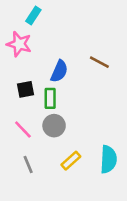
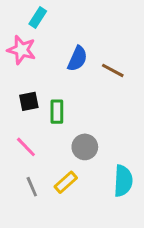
blue semicircle: (59, 71) -> (77, 59), moved
gray circle: (54, 126) -> (85, 147), moved
yellow rectangle: (71, 161) -> (66, 182), moved

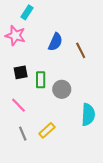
brown line: (113, 70) -> (81, 50), turned 35
gray circle: (85, 147) -> (62, 89), moved
cyan semicircle: (123, 181) -> (88, 115), moved

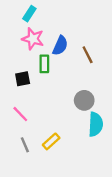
pink star: (15, 36) -> (33, 39), moved
green rectangle: (41, 80) -> (44, 64), moved
gray circle: (62, 89) -> (84, 100), moved

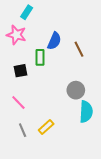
pink star: (33, 39) -> (16, 35), moved

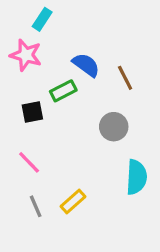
blue semicircle: (54, 41) -> (86, 65), turned -78
green rectangle: (40, 57) -> (63, 91), turned 63
gray circle: (76, 90) -> (114, 127), moved

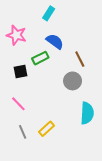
cyan rectangle: (42, 19) -> (49, 13), moved
brown line: (125, 78) -> (80, 59), moved

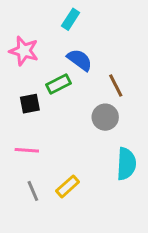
pink line: (18, 104) -> (27, 150), turned -42

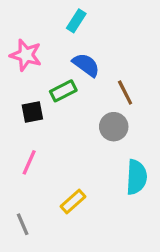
pink line: (27, 150) -> (29, 162), turned -70
gray line: (33, 191) -> (23, 224), moved

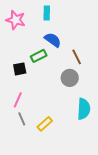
cyan rectangle: (76, 21) -> (47, 13), turned -32
pink star: (26, 55) -> (16, 20), moved
gray line: (23, 224) -> (22, 119), moved

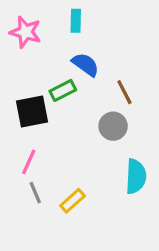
black square: (20, 69) -> (32, 112), size x1.5

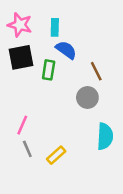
cyan rectangle: (76, 21) -> (55, 27), moved
green rectangle: (63, 90) -> (49, 70), turned -54
black square: (32, 112) -> (21, 57), moved

